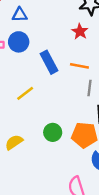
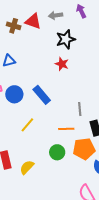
blue circle: (19, 42) -> (14, 94), moved
orange line: (79, 66) -> (66, 129), moved

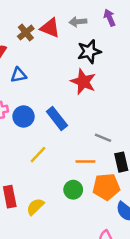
brown cross: (14, 26) -> (26, 32), turned 32
red star: (62, 64) -> (83, 82), size x1.5
gray line: (80, 109) -> (103, 138), turned -64

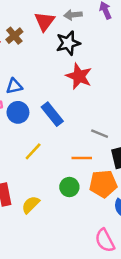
red triangle: (50, 28) -> (45, 21), turned 45
brown cross: (26, 32) -> (14, 36), moved
black star: (89, 51) -> (68, 43), moved
blue triangle: (19, 75) -> (14, 86), moved

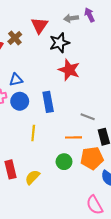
gray arrow: (73, 15) -> (71, 18), moved
blue rectangle: (52, 114) -> (48, 102), turned 30
yellow line: (33, 151) -> (33, 133), turned -35

